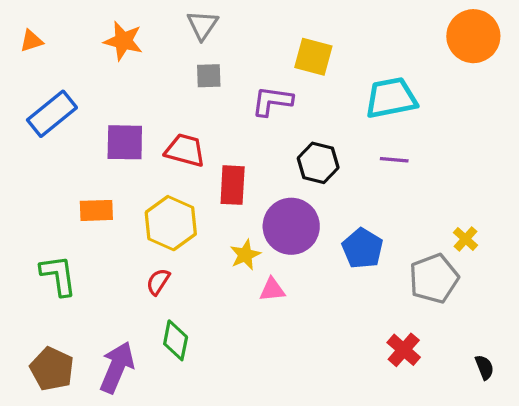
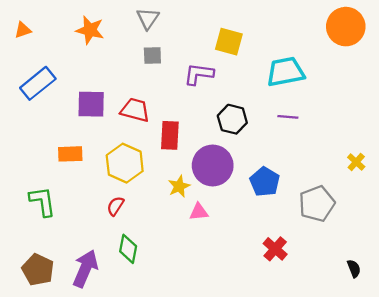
yellow cross: (465, 239) -> (356, 162), moved
red cross: (404, 350) -> (275, 249), moved

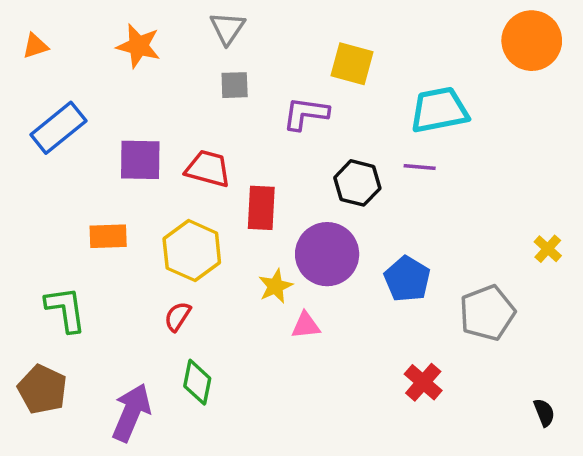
purple line: (288, 117) -> (420, 167), moved
brown pentagon: (38, 270) -> (42, 389), moved

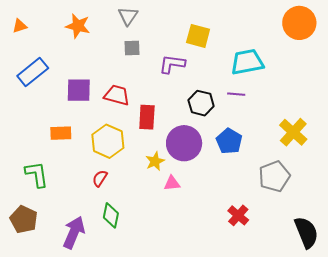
yellow cross: (548, 249) -> (293, 132), moved, size x1.8
blue pentagon: (407, 279) -> (229, 141), moved
black semicircle: (544, 412) -> (306, 232), size x2.0

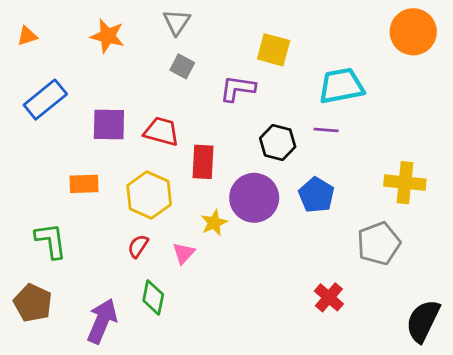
gray square: (132, 48) -> (182, 66), turned 30
yellow cross: (293, 132) -> (405, 183), turned -36
pink triangle: (172, 183) -> (184, 253), moved, turned -42
black semicircle: (306, 232) -> (423, 321), turned -132

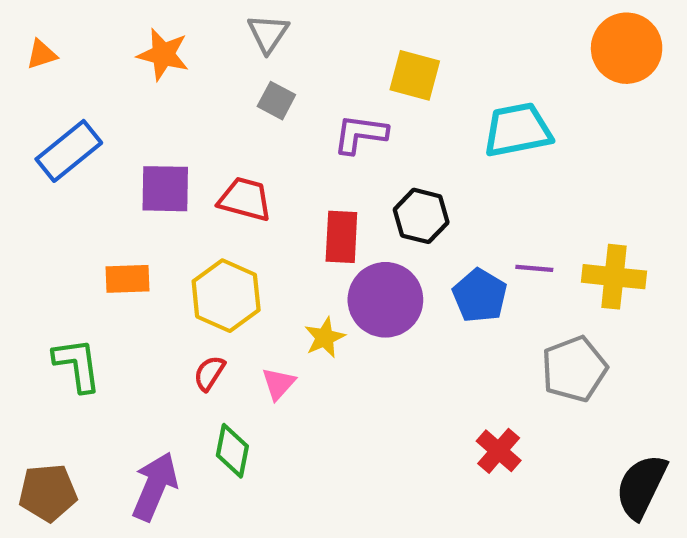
purple line: (326, 130) -> (534, 268), moved
red rectangle: (203, 162) -> (341, 237), moved
brown pentagon: (33, 303) -> (48, 493), moved, turned -30

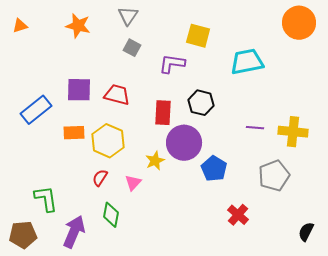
blue rectangle: (69, 151) -> (36, 110), moved
orange rectangle: (128, 279) -> (74, 133), moved
blue pentagon: (480, 296) -> (214, 169), moved
green L-shape: (77, 365) -> (46, 199), moved
black semicircle: (641, 486) -> (306, 232), size x0.6

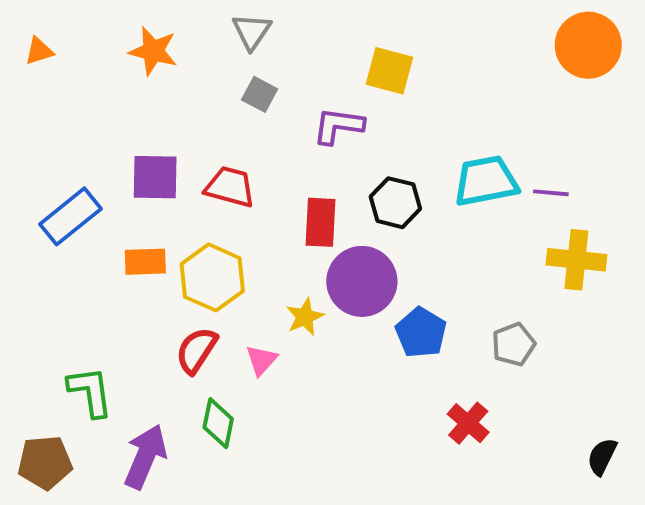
cyan trapezoid: (247, 62) -> (486, 181), moved
purple line: (255, 128) -> (551, 193), moved
gray pentagon: (274, 176) -> (513, 344), moved, size x0.7
red semicircle: (100, 178) -> (197, 350), size x1.4

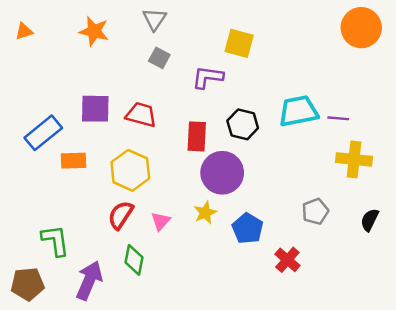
orange rectangle: (145, 262) -> (73, 161), moved
yellow star: (305, 317) -> (205, 213), moved
blue pentagon: (421, 333) -> (248, 228), moved
black semicircle: (602, 457) -> (370, 220), moved

